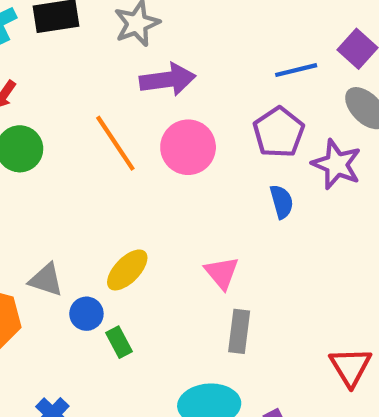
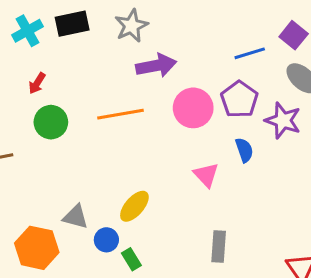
orange line: (115, 143) -> (121, 114), turned -63
pink circle: (188, 147) -> (193, 108), moved
pink triangle: (222, 273) -> (206, 175), moved

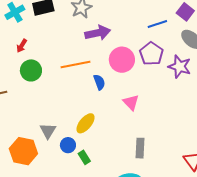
blue semicircle: (244, 150) -> (99, 82), moved
gray triangle: (76, 217) -> (48, 131), turned 48

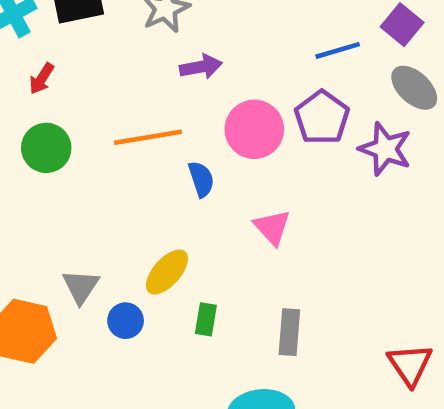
purple arrow: (98, 33) -> (201, 67), size x0.7
red arrow: (22, 46) -> (42, 79), moved
green rectangle: (84, 157) -> (206, 319), moved, turned 40

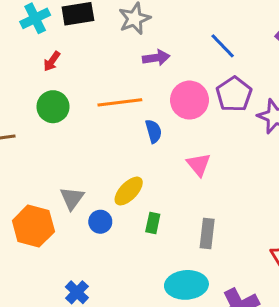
blue line: (338, 50) -> (223, 46), moved, turned 60

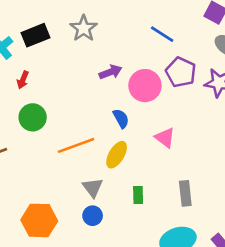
purple arrow: (156, 58) -> (110, 72), moved
orange line: (120, 102) -> (76, 145), moved
yellow ellipse: (129, 191) -> (117, 155), moved
gray triangle: (72, 198) -> (93, 188), moved
blue circle: (100, 222) -> (93, 216), moved

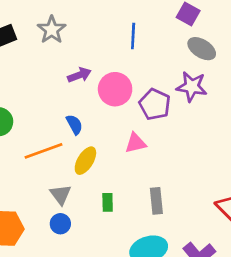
blue line: (162, 34) -> (133, 36), turned 60
purple pentagon: (181, 72) -> (155, 104), moved
blue semicircle: (121, 118) -> (74, 124), moved
pink triangle: (165, 138) -> (136, 143), turned -50

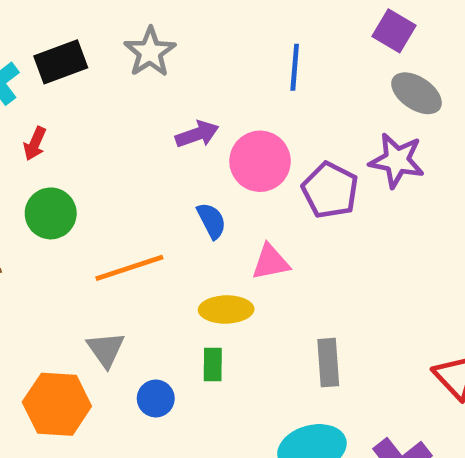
blue semicircle: (74, 124) -> (212, 221), moved
pink triangle: (136, 143) -> (271, 262), moved
yellow ellipse: (85, 161) -> (226, 309), moved, turned 56
gray triangle: (61, 195) -> (106, 349), moved
green rectangle: (108, 202) -> (213, 365), moved

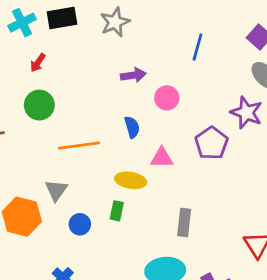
pink circle: (260, 161) -> (167, 98), size x0.7
purple pentagon: (330, 190) -> (211, 143), moved

